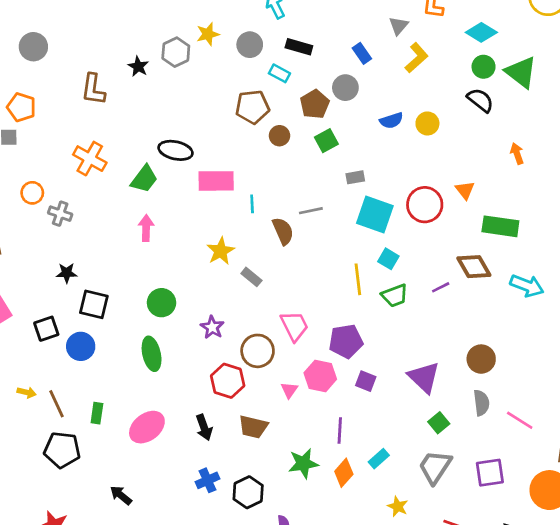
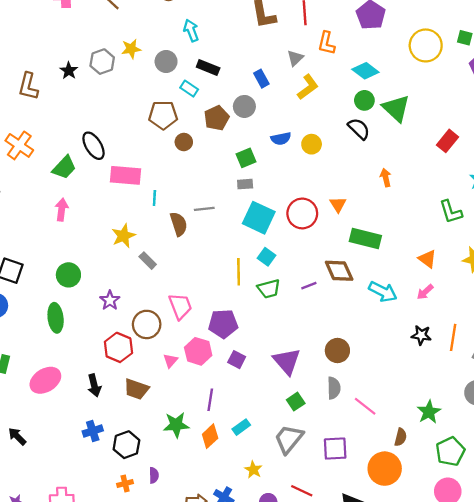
green square: (326, 141) -> (246, 158), moved
black ellipse: (176, 150) -> (94, 146), turned 40

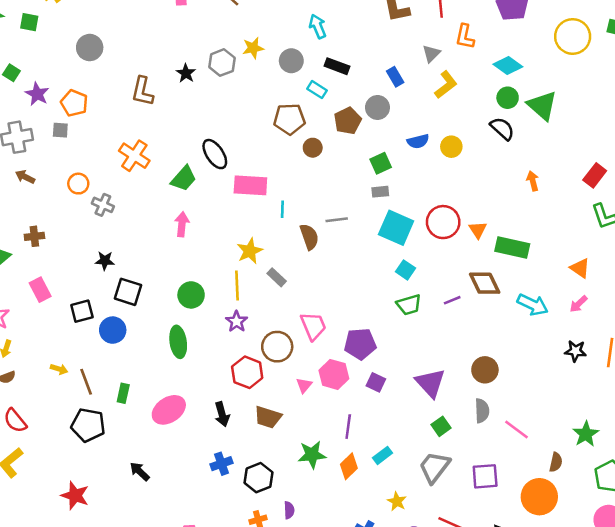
red rectangle: (447, 141) -> (595, 175), moved
orange triangle: (338, 204) -> (478, 230), moved
yellow line: (239, 272) -> (237, 286), moved

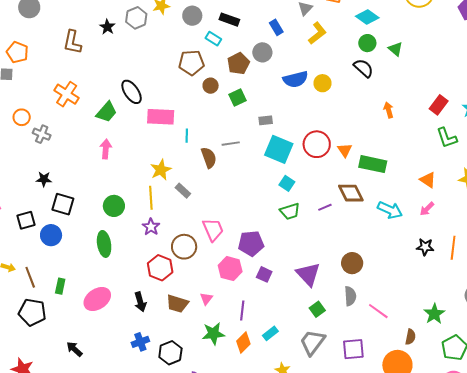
green triangle: (542, 105) -> (395, 49), size x0.6
blue semicircle: (418, 141) -> (295, 79), size x1.4
green square: (381, 163) -> (238, 98), moved
pink triangle: (304, 385) -> (206, 299), moved

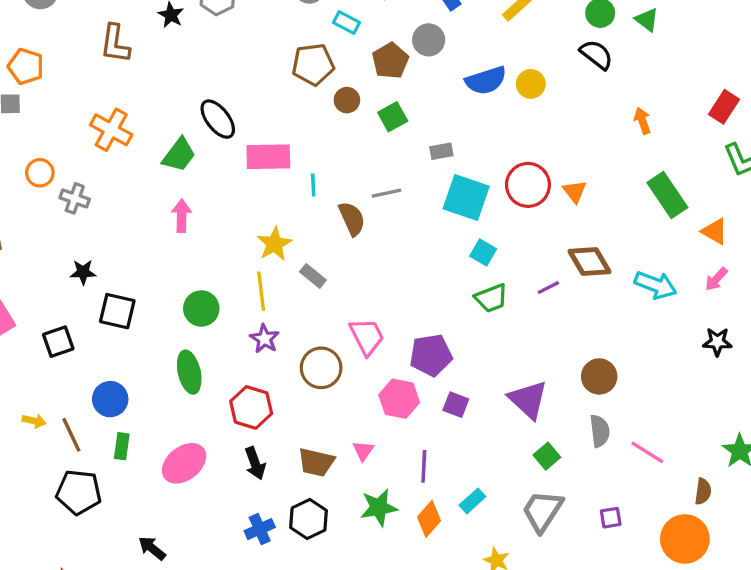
green rectangle: (373, 164) -> (667, 195), moved, turned 48
blue circle: (51, 235) -> (110, 399), moved
red hexagon: (160, 268) -> (251, 407), moved
purple square: (353, 349) -> (611, 518), size x0.6
black hexagon: (170, 353) -> (309, 519), moved

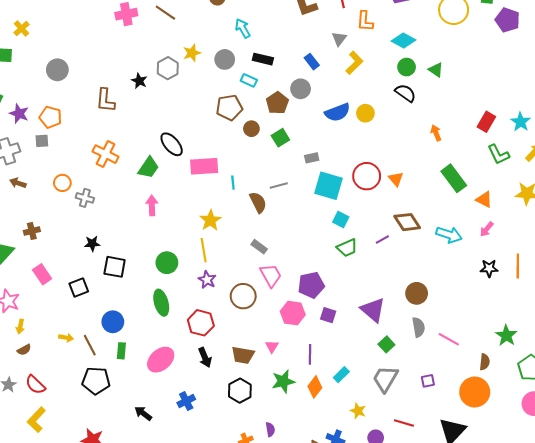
gray rectangle: (313, 276) -> (259, 247), moved
blue cross: (260, 529) -> (186, 401), moved

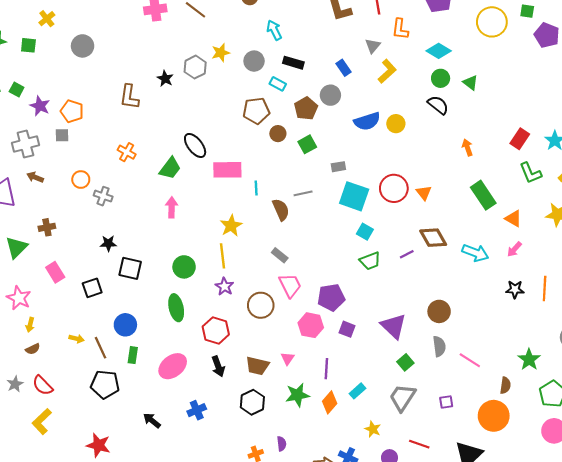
gray circle: (57, 70) -> (83, 46), moved
orange cross: (106, 154) -> (127, 152), size x0.7

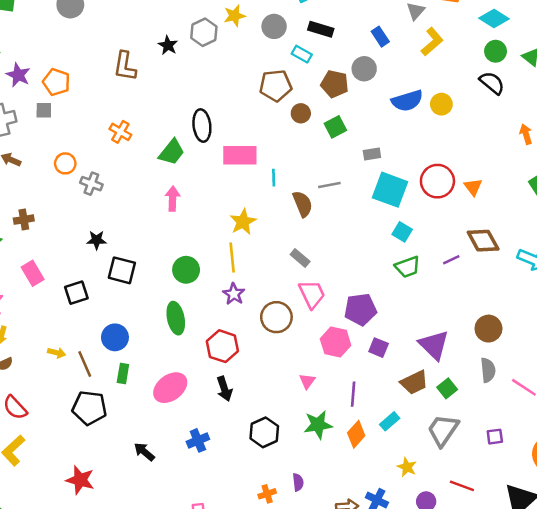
brown pentagon: (306, 108) -> (335, 84), turned -30
black ellipse: (195, 145) -> (202, 126), turned 30
brown trapezoid: (257, 366) -> (414, 382), moved, turned -40

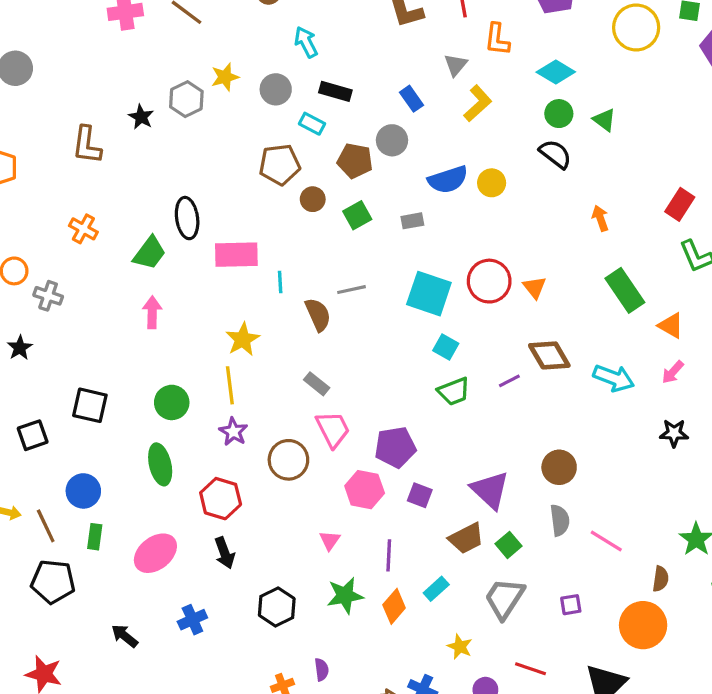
gray rectangle: (372, 154) -> (412, 221), moved
black star: (97, 240) -> (20, 348), moved, turned -30

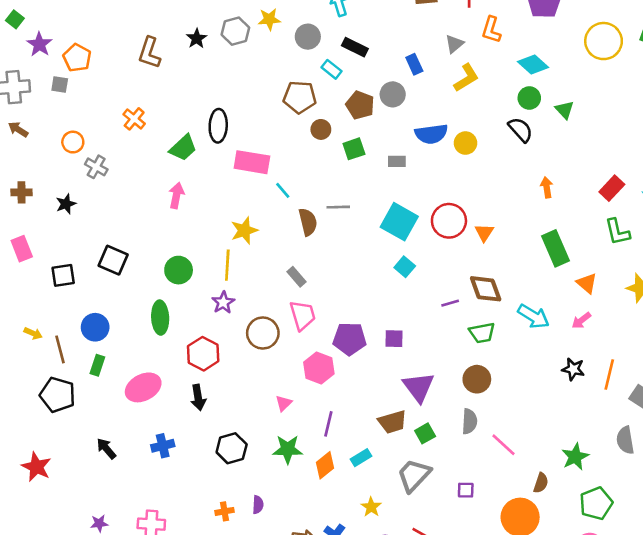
cyan line: (280, 282) -> (283, 190), turned -48
green trapezoid: (454, 391) -> (482, 333), moved
purple square: (420, 495) -> (394, 339), moved, turned -30

